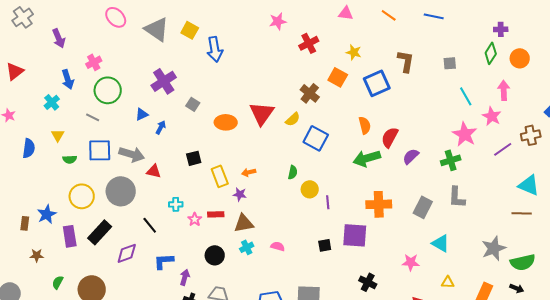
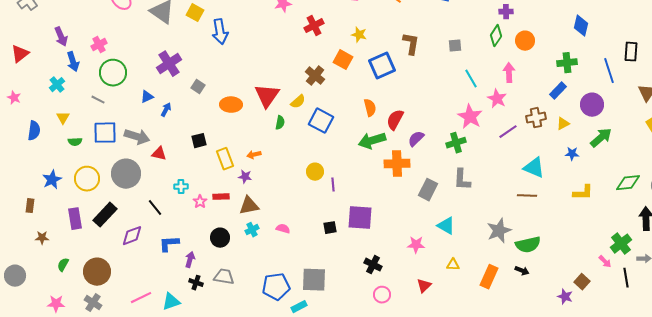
purple arrow: (59, 38) -> (61, 37), moved
green semicircle: (293, 172) -> (280, 123), moved
orange cross: (379, 204) -> (397, 164), moved
blue star: (47, 214) -> (52, 180), moved

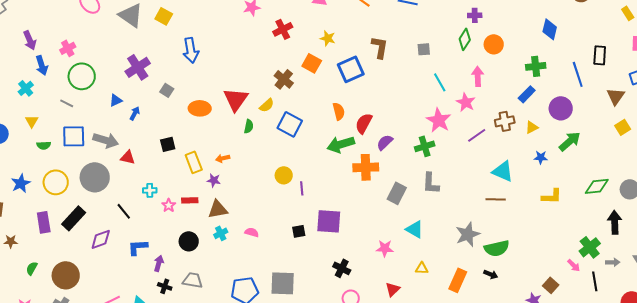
blue arrow: (220, 32) -> (191, 50), moved

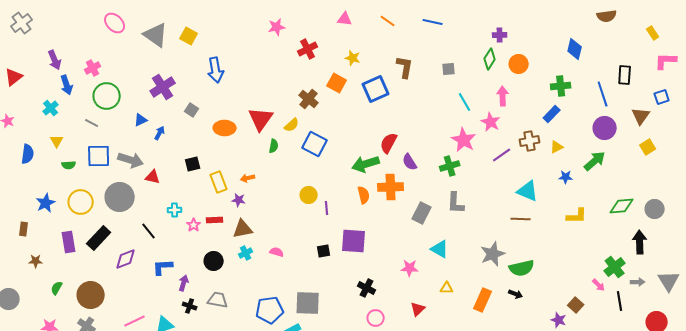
purple circle: (561, 108) -> (605, 128), moved
orange semicircle: (339, 111) -> (364, 195), moved
purple semicircle: (385, 142) -> (410, 162), turned -78

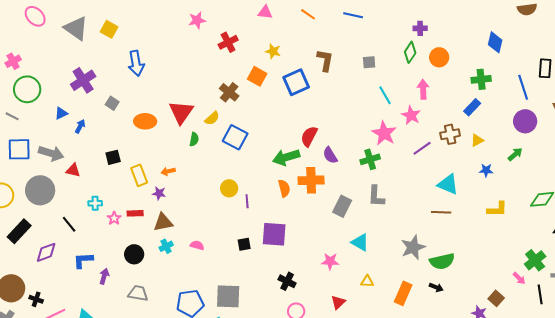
green arrow: (595, 161) -> (515, 154), size x0.7
black cross: (190, 306) -> (36, 299), moved

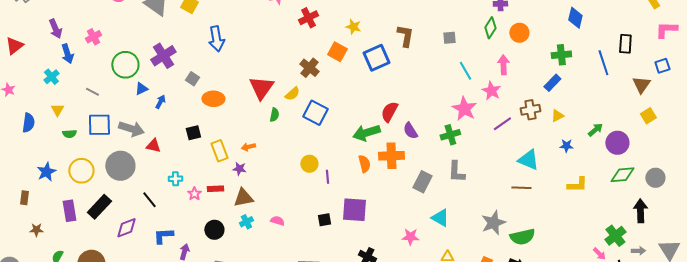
green circle: (27, 89) -> (125, 65), moved
orange ellipse: (145, 121) -> (213, 99), moved
purple circle: (525, 121) -> (617, 143), moved

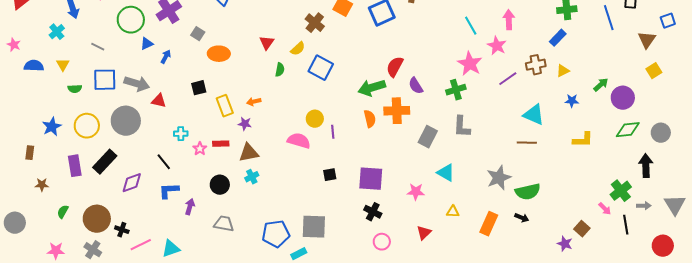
red triangle: (261, 88) -> (267, 43), size x0.6
blue semicircle: (28, 123) -> (34, 66), moved, turned -96
black line: (149, 200) -> (164, 162), moved
purple square: (354, 210) -> (371, 179), moved
pink semicircle: (277, 221) -> (299, 141), moved, size x1.6

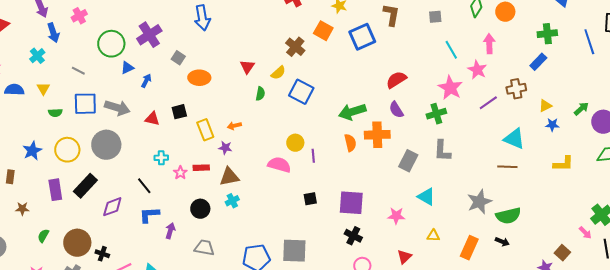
red semicircle: (395, 67) -> (396, 80), moved, turned 30
yellow triangle: (563, 71) -> (545, 106), moved
red triangle: (159, 101) -> (152, 119), moved

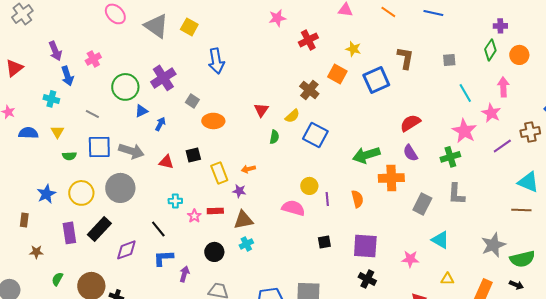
cyan cross: (37, 56) -> (51, 99), turned -35
orange semicircle: (350, 143) -> (357, 199), moved

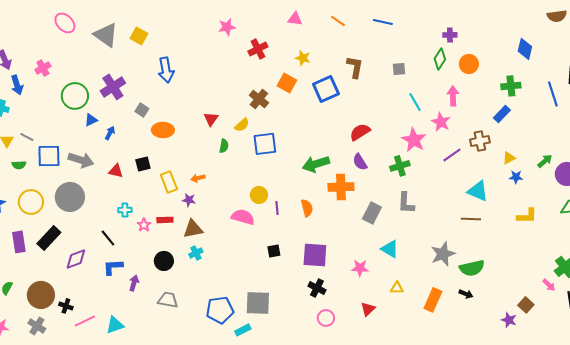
gray line: (92, 114) -> (27, 137), moved
blue square: (315, 135) -> (265, 144), turned -35

